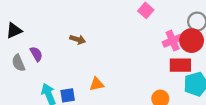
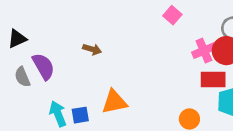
purple semicircle: (36, 54) -> (43, 66), size x1.5
orange triangle: (97, 84) -> (114, 102), size x1.5

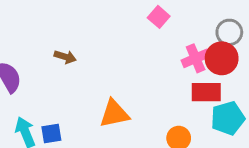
orange triangle: (114, 102) -> (114, 114), moved

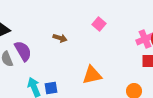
pink square: (159, 17) -> (99, 24), moved

